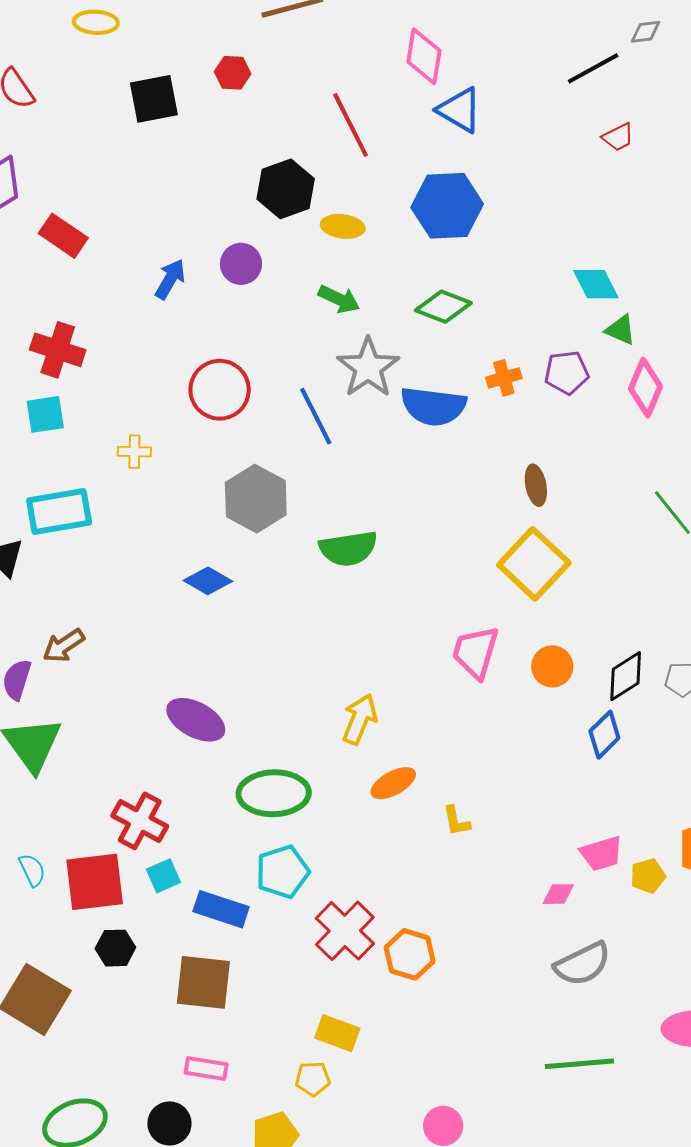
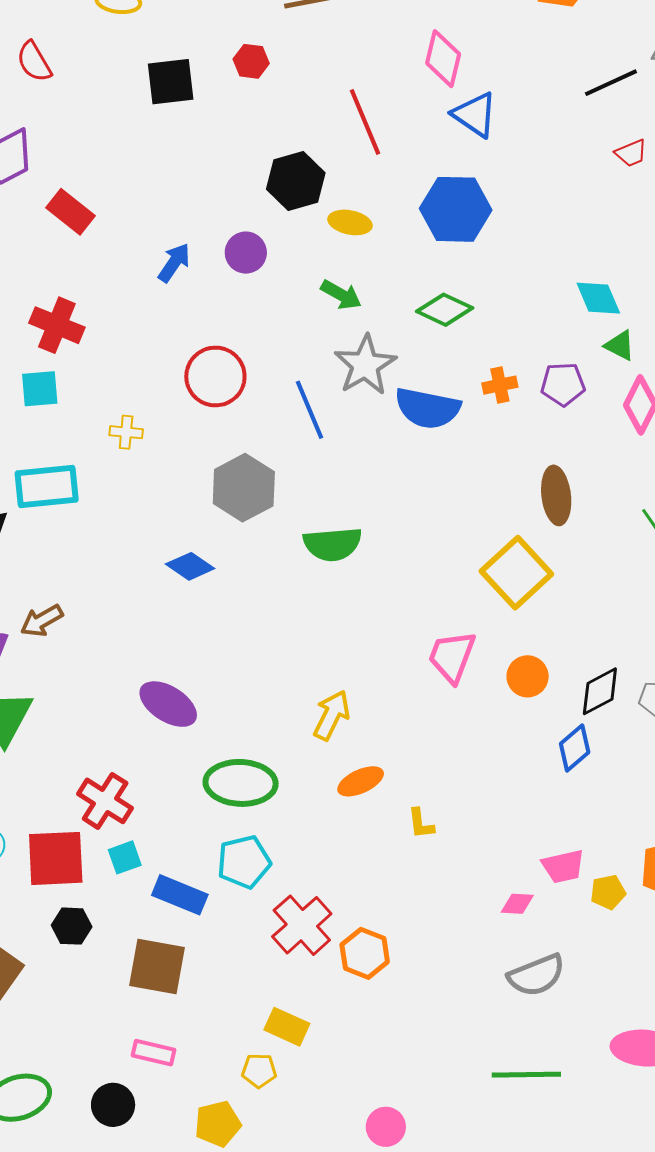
brown ellipse: (536, 485) -> (556, 495), moved, size x1.4

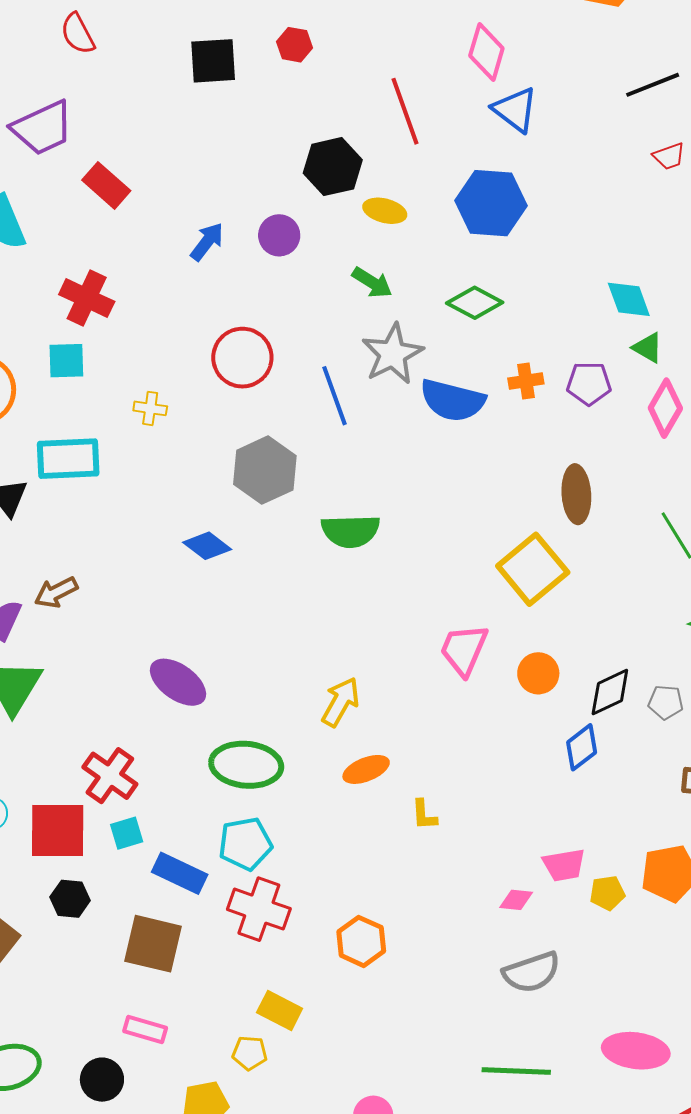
red cross: (302, 925) -> (259, 909), moved, turned -32

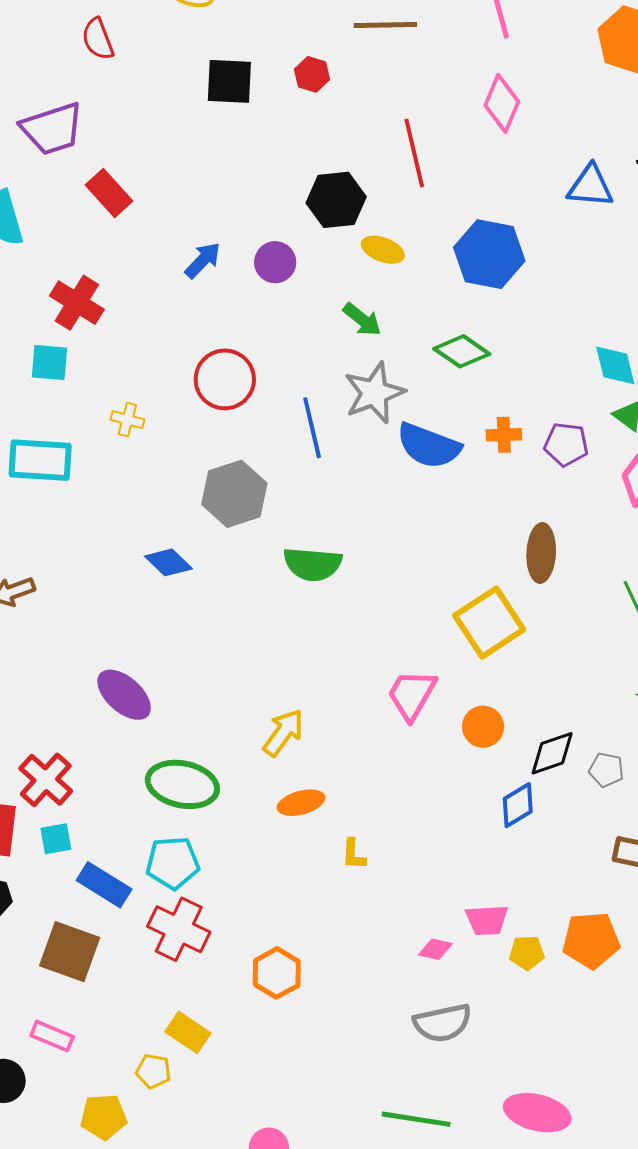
blue triangle: (515, 110) -> (590, 186), moved, turned -39

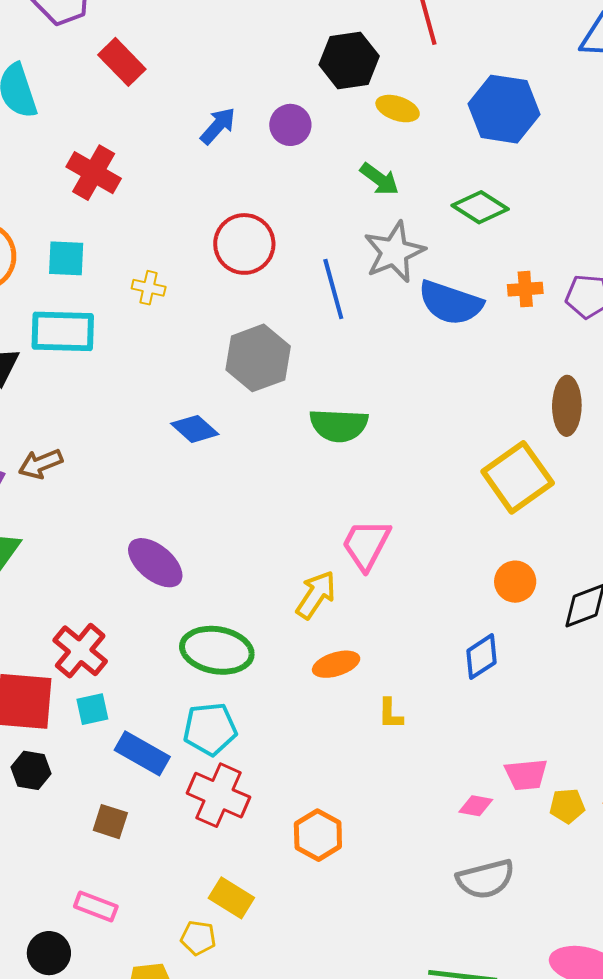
cyan square: (49, 362) -> (66, 258), moved
pink trapezoid: (412, 695) -> (366, 545), moved
blue diamond: (518, 805) -> (482, 657), moved
brown square: (70, 952) -> (110, 822), size x0.6

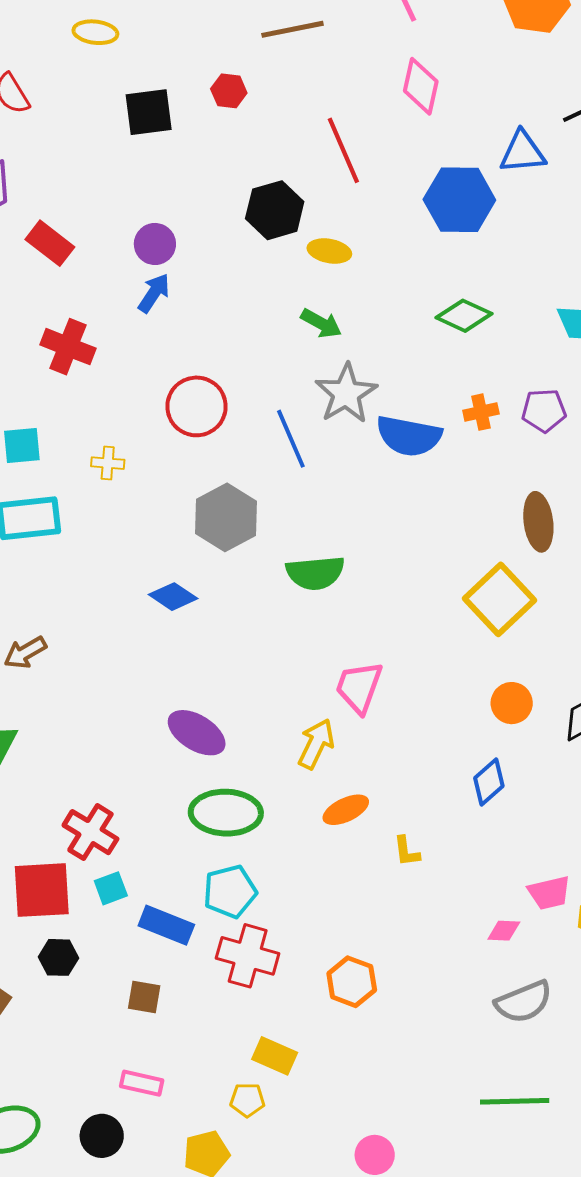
blue hexagon: (504, 109) -> (459, 200), moved
purple circle: (290, 125) -> (155, 244), moved
red cross: (94, 173) -> (68, 347), moved
green diamond: (480, 207) -> (464, 316), moved
purple ellipse: (155, 563) -> (197, 733), moved

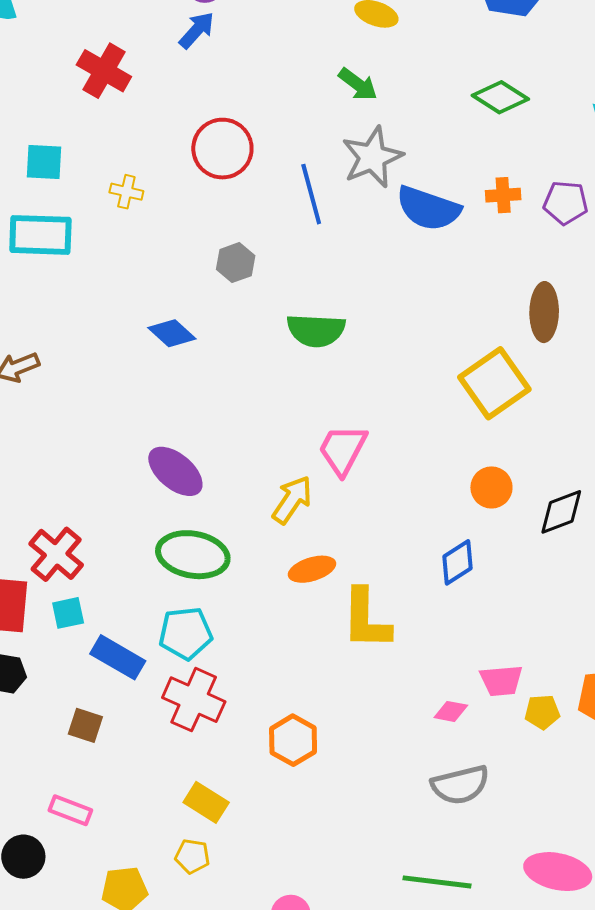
gray hexagon: (226, 517) -> (236, 263), size x0.6
yellow L-shape: (407, 851) -> (366, 619), size x2.0
yellow pentagon: (247, 1100) -> (192, 856), moved

